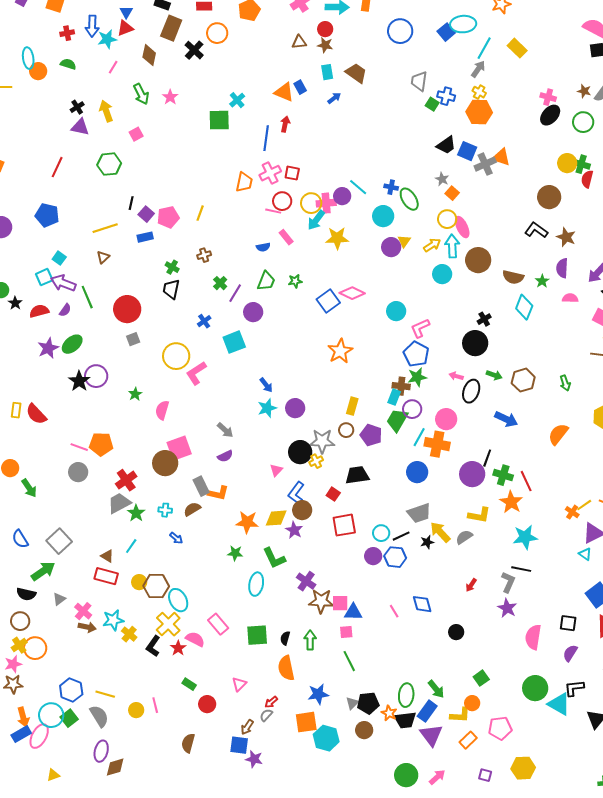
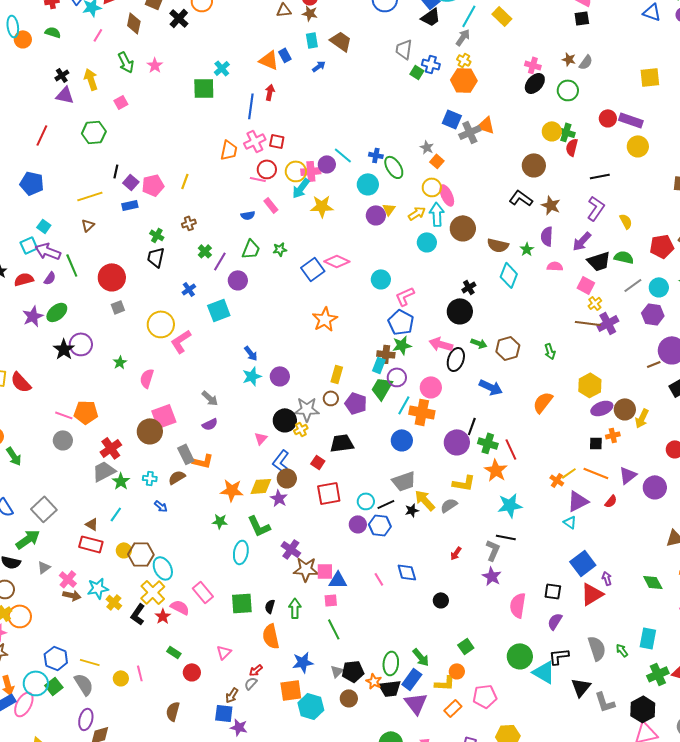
black trapezoid: (446, 145) -> (431, 17), moved
pink arrow: (456, 376) -> (441, 344), size x1.6

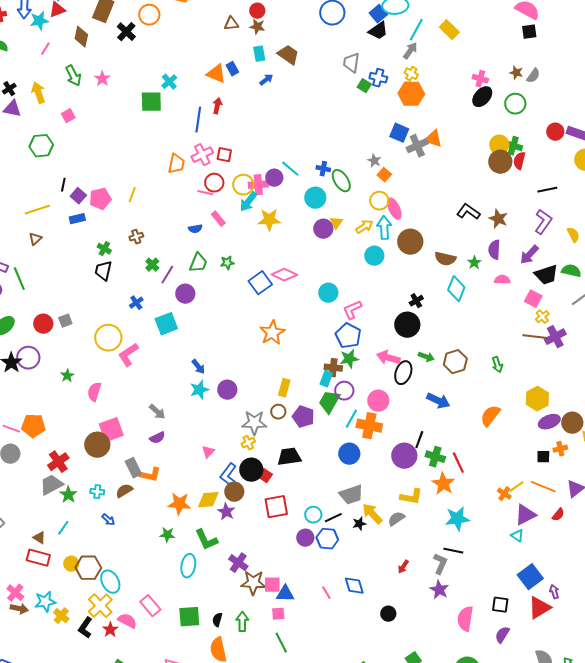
brown circle: (534, 165) -> (500, 162), moved
red circle: (112, 277) -> (43, 324), moved, size x0.7
black circle: (285, 420) -> (251, 470), moved

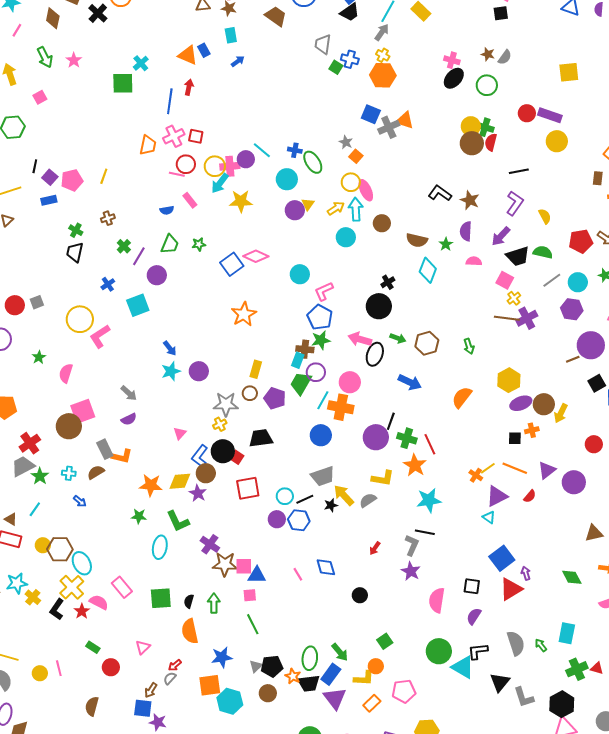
brown trapezoid: (288, 55) -> (276, 16), moved
brown circle: (410, 242) -> (382, 223), size x0.7

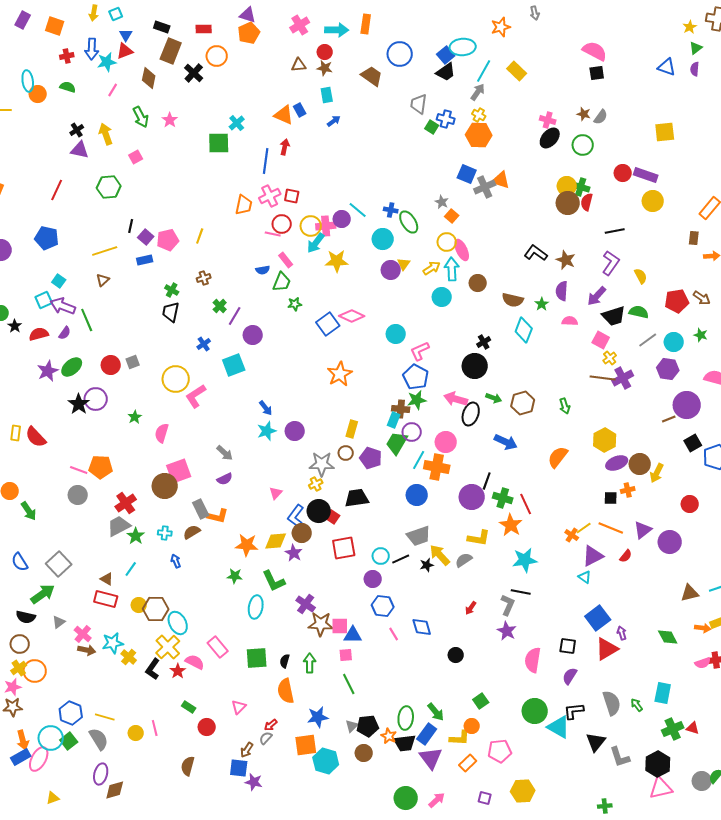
green trapezoid: (170, 244) -> (282, 282), moved
blue arrow: (80, 501) -> (176, 561), turned -152
blue hexagon: (299, 520) -> (383, 606), moved

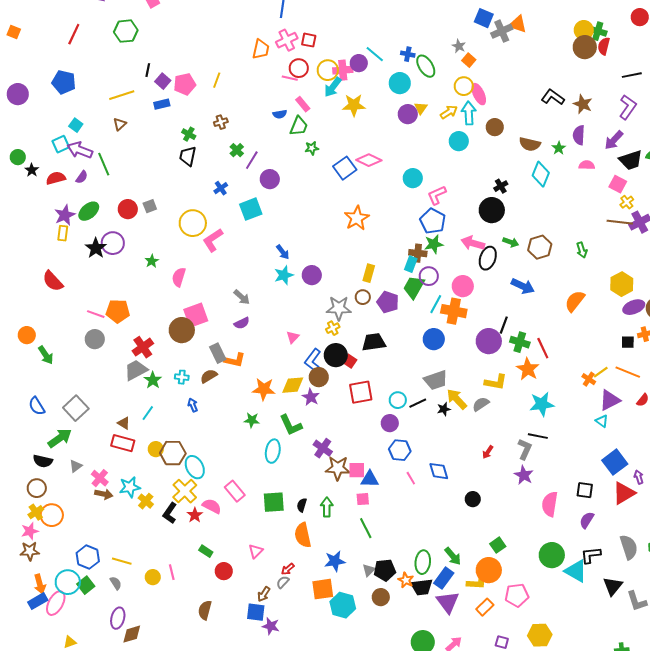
yellow rectangle: (16, 433) -> (63, 233), moved
orange circle: (472, 726) -> (489, 570), size x1.6
gray semicircle: (99, 739) -> (116, 583), size x0.6

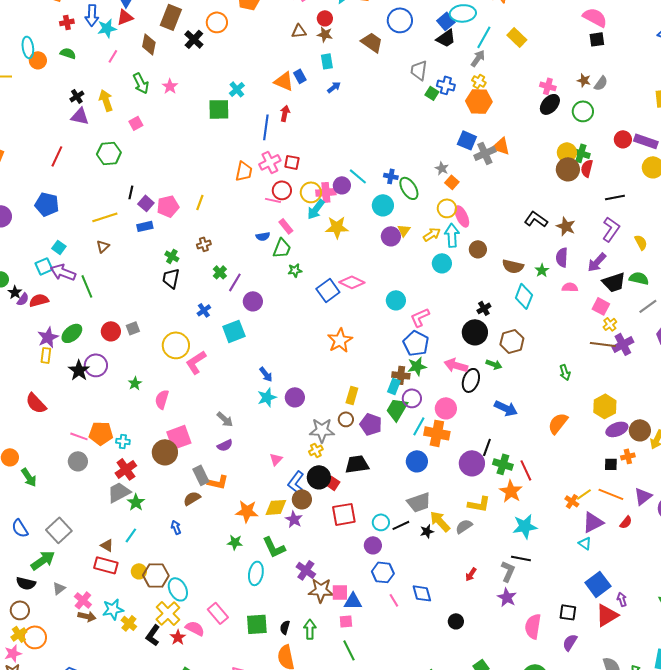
purple semicircle: (82, 177) -> (23, 299), moved
brown hexagon: (540, 247) -> (512, 341), moved
cyan cross: (182, 377) -> (123, 441), moved

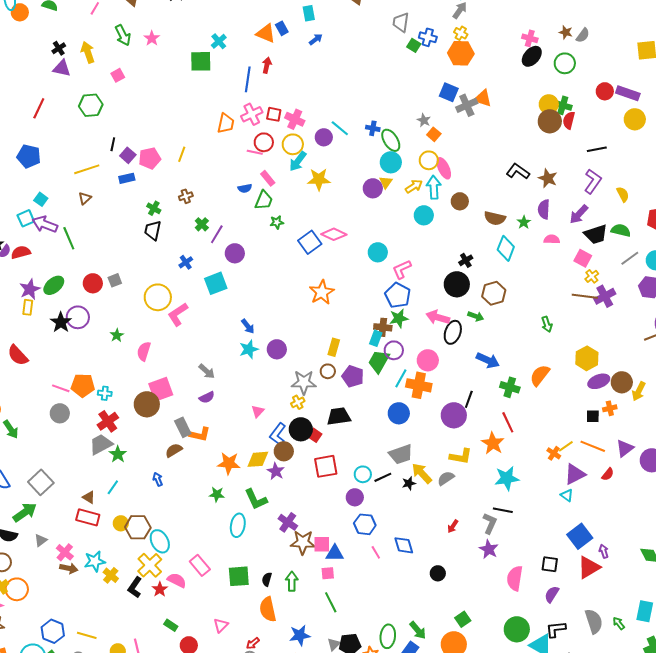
pink cross: (326, 192) -> (295, 119), moved, turned 30
cyan circle: (383, 205) -> (391, 162), moved
green cross: (503, 464) -> (510, 387), moved

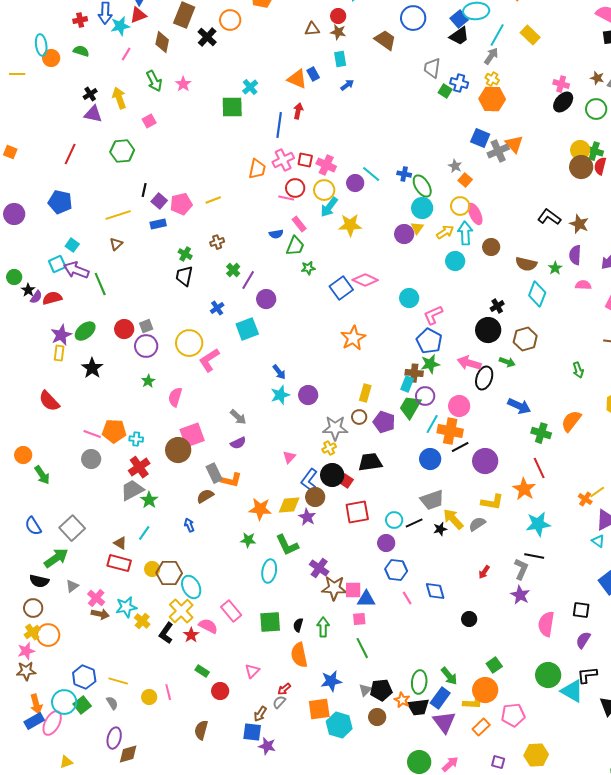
orange triangle: (483, 98) -> (514, 144), turned 30
yellow line: (182, 154) -> (213, 200), turned 49
purple circle: (78, 317) -> (146, 346), moved
black line: (469, 399) -> (460, 447), moved, turned 42

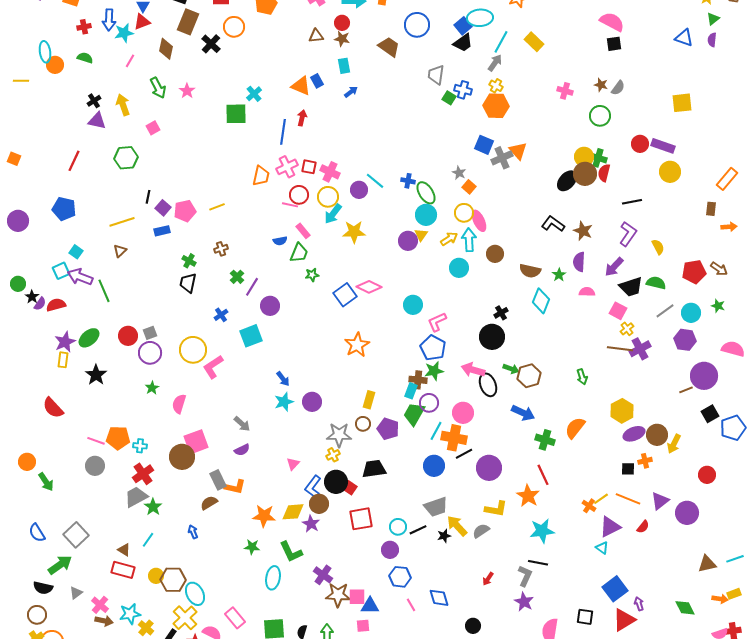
black ellipse: (563, 102) -> (567, 181), moved
brown hexagon: (525, 339) -> (529, 376), moved
black ellipse: (484, 378) -> (488, 385), turned -40

